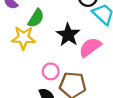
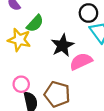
pink circle: (51, 71) -> (21, 84), moved

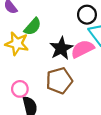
pink semicircle: (81, 61) -> (82, 49), moved
brown pentagon: (57, 94) -> (59, 81), moved, turned -30

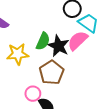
green semicircle: (33, 27) -> (43, 41), moved
brown pentagon: (59, 81) -> (51, 73), moved

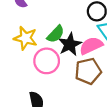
brown pentagon: (51, 73) -> (88, 71), moved
pink circle: (33, 94) -> (47, 61), moved, size x1.5

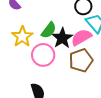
yellow star: (25, 38) -> (22, 37), turned 30

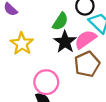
green semicircle: (49, 30) -> (60, 21), moved
pink circle: (43, 55) -> (46, 82), moved

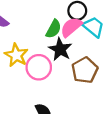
pink semicircle: (85, 39) -> (71, 27), moved
pink circle: (46, 82) -> (39, 67), moved

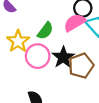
green semicircle: (54, 29) -> (45, 31), moved
black star: (60, 49) -> (63, 57), moved

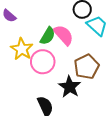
pink semicircle: (75, 23) -> (63, 35), moved, turned 85
black star: (63, 57) -> (70, 87), moved

